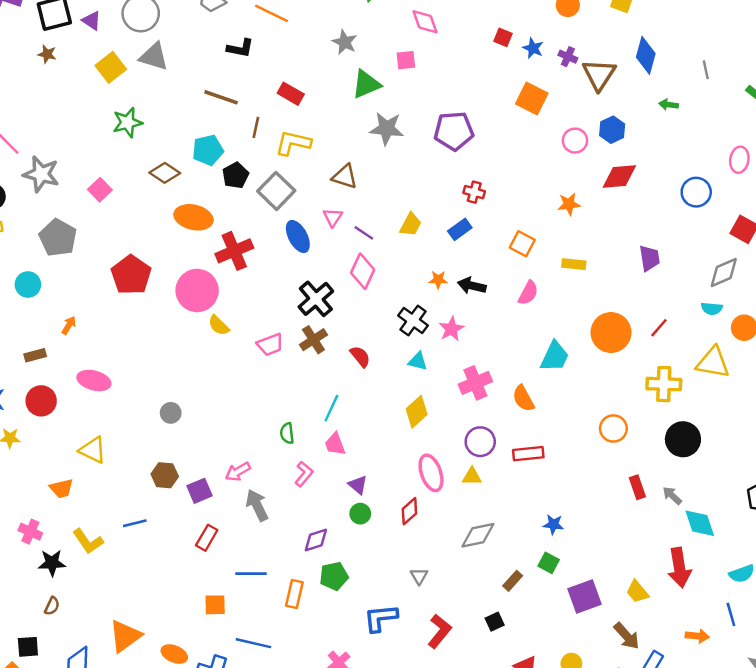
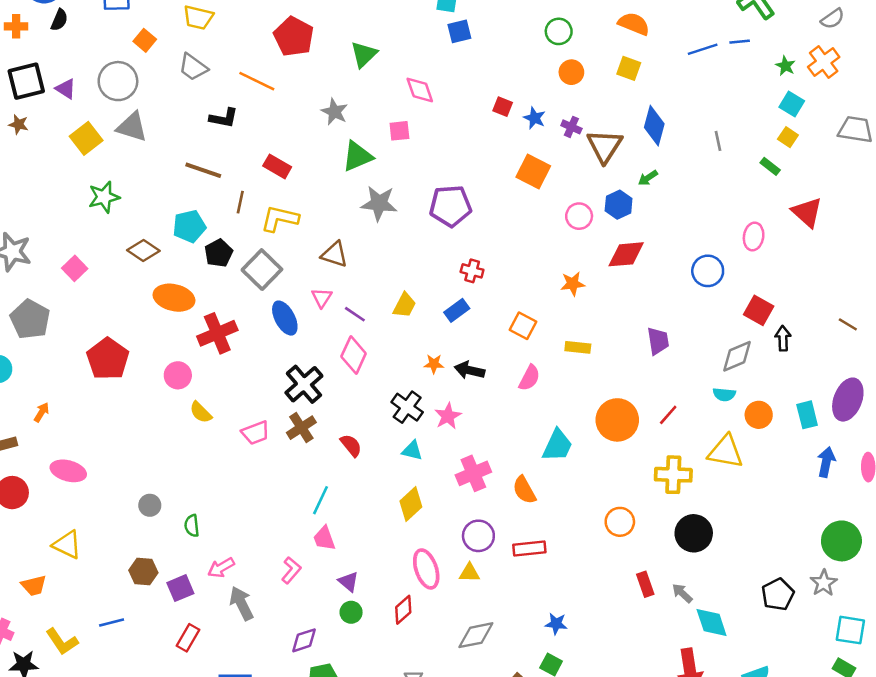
green arrow: (669, 105) -> (648, 178), moved, turned -42
pink circle: (197, 290) -> (178, 375), size x0.6
green semicircle: (287, 433) -> (192, 526), moved

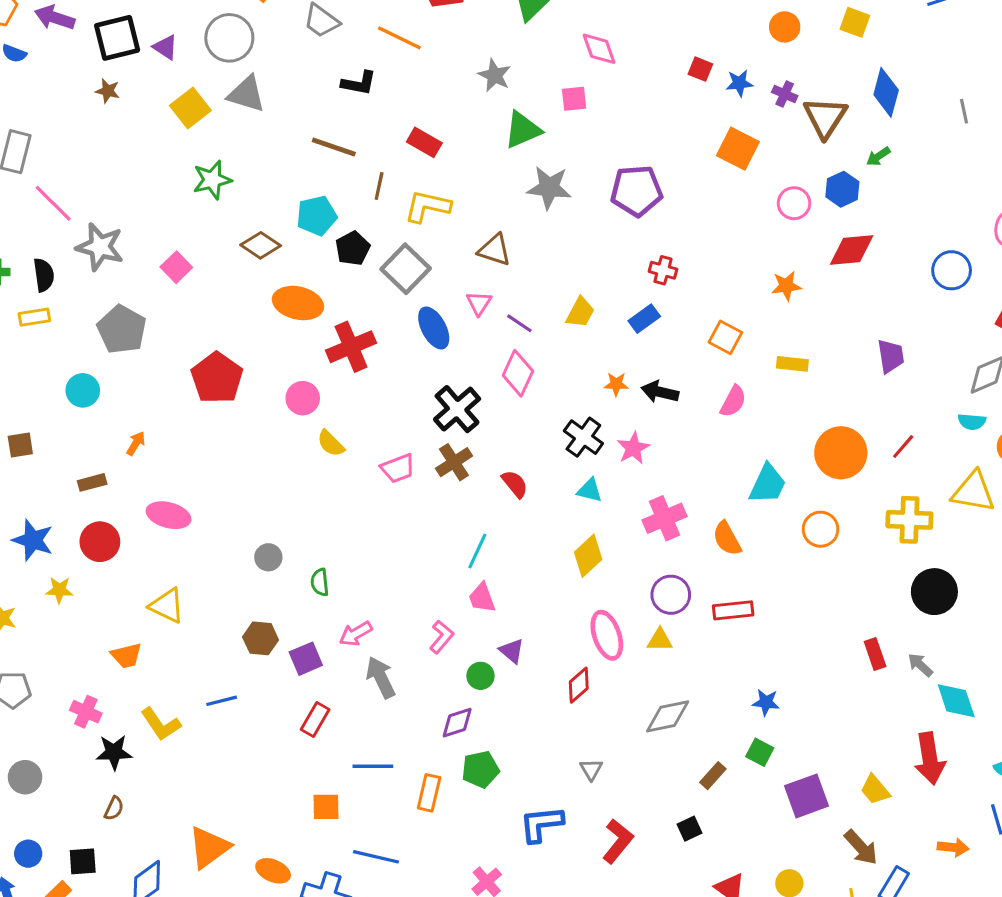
blue star: (534, 118) -> (739, 83), turned -30
orange circle: (620, 522) -> (821, 529), moved
green circle: (351, 612) -> (480, 676), moved

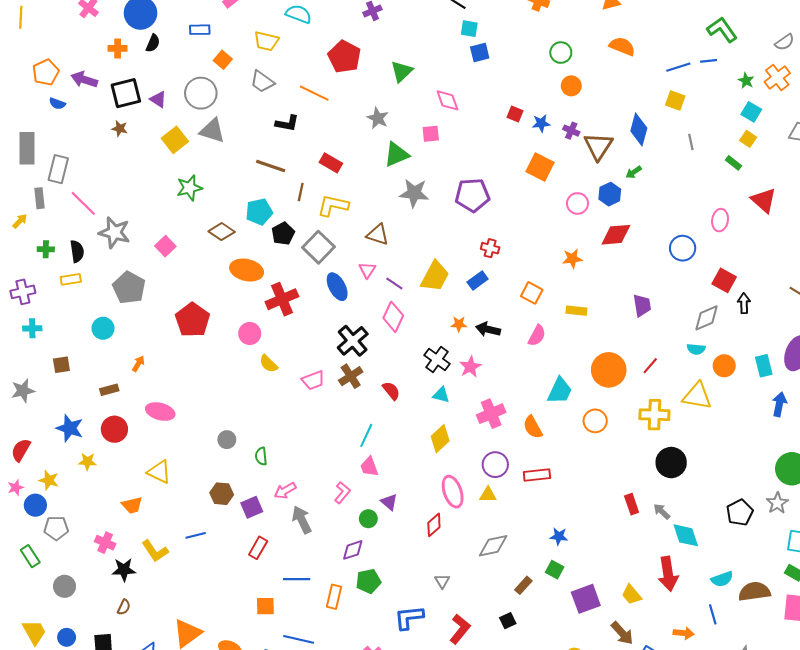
yellow square: (855, 22) -> (675, 100), moved
yellow trapezoid: (580, 312) -> (435, 276), size x1.5

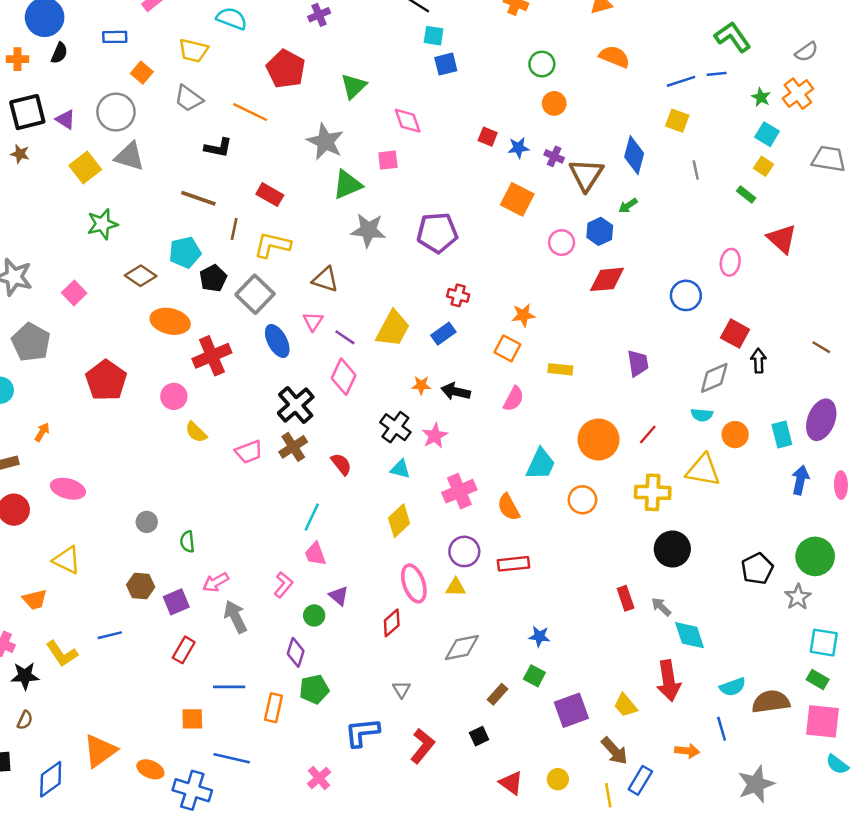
gray star: (378, 118) -> (325, 142), size x1.4
orange star: (572, 259) -> (523, 315), moved
black pentagon: (740, 512) -> (757, 569), moved
purple diamond: (353, 550) -> (296, 652), turned -55

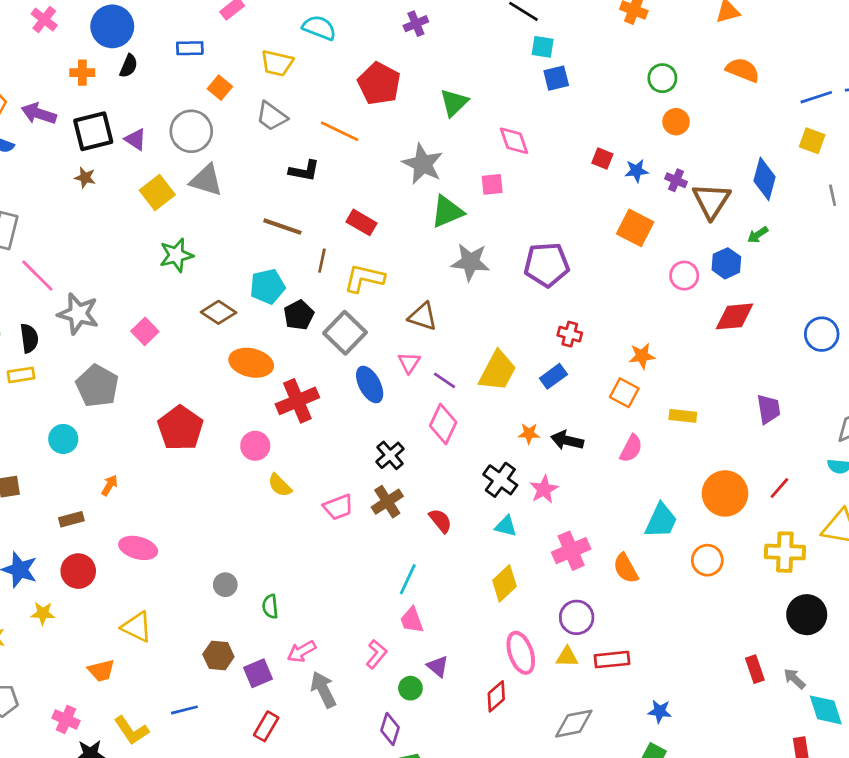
black cross: (296, 405) -> (390, 455), size x0.7
red rectangle: (514, 564) -> (612, 660), moved

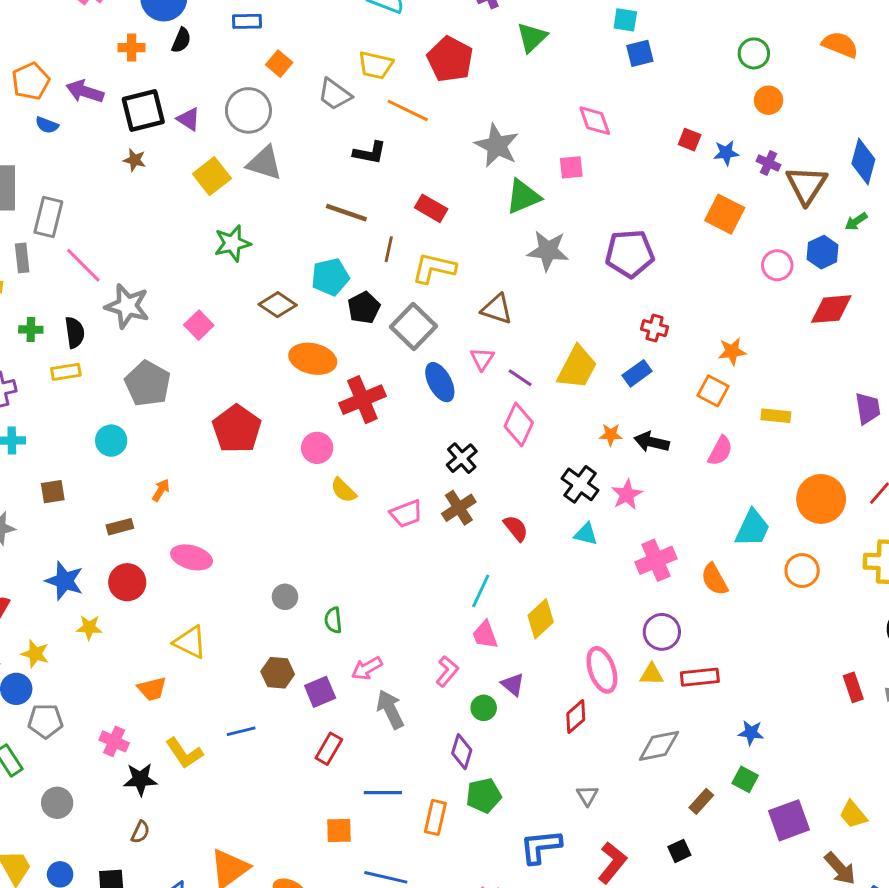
yellow trapezoid: (277, 63) -> (376, 65), moved
green triangle: (454, 103) -> (532, 37), moved
yellow diamond: (504, 583) -> (541, 619), moved

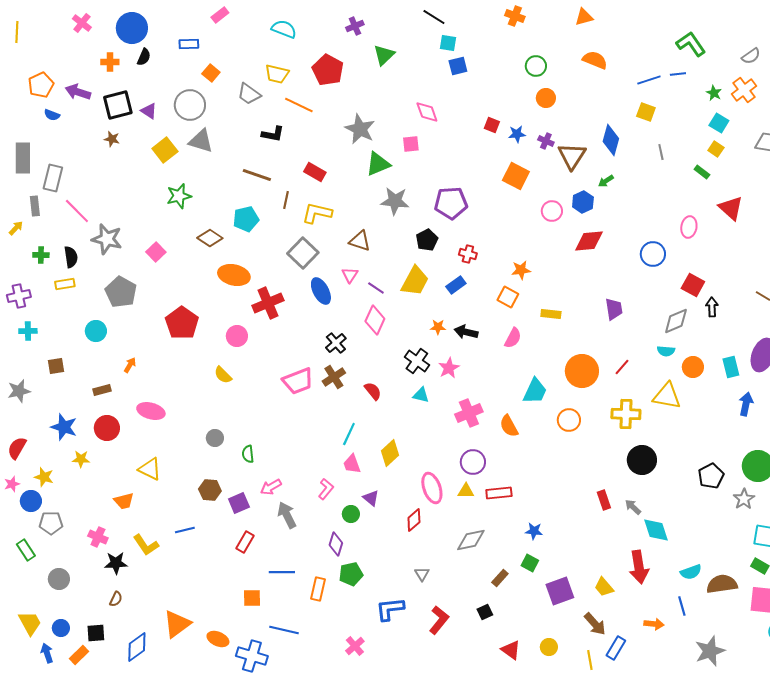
black pentagon: (364, 308) -> (427, 240), moved
yellow semicircle: (343, 490) -> (223, 375), moved
pink trapezoid: (406, 514) -> (298, 381), size x1.4

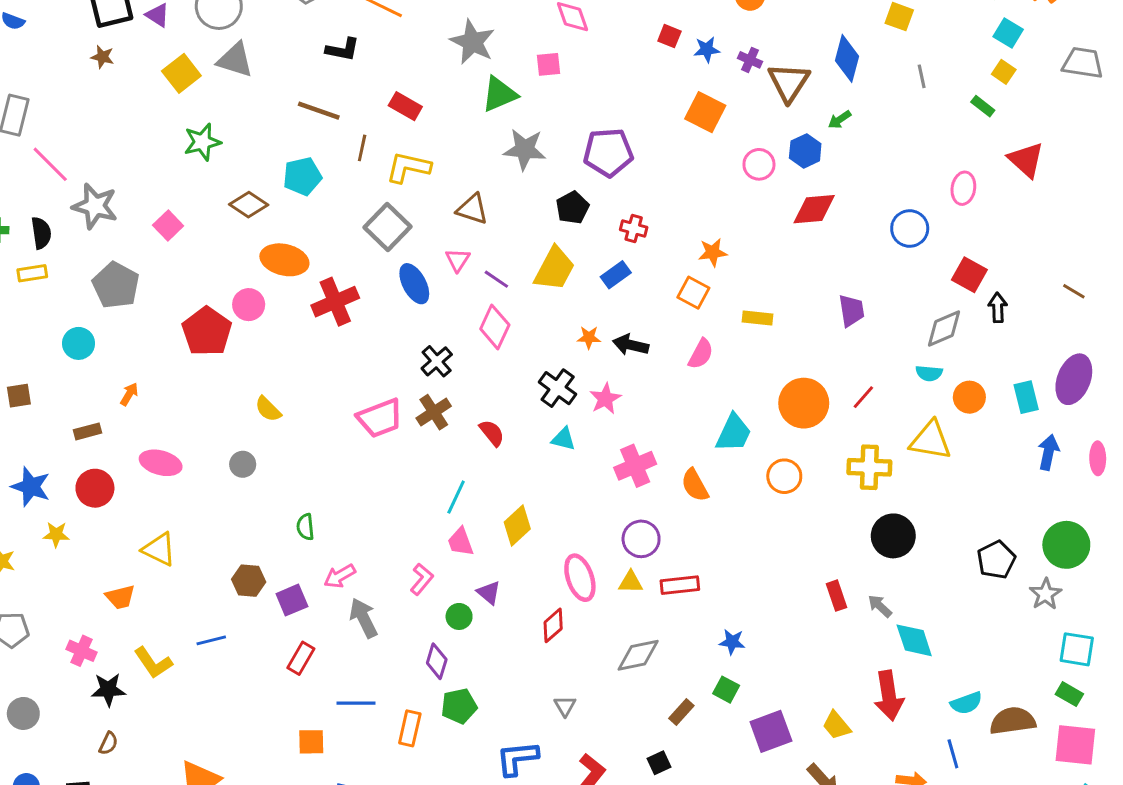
pink circle: (237, 336) -> (249, 305), moved
gray circle: (215, 438) -> (243, 464), moved

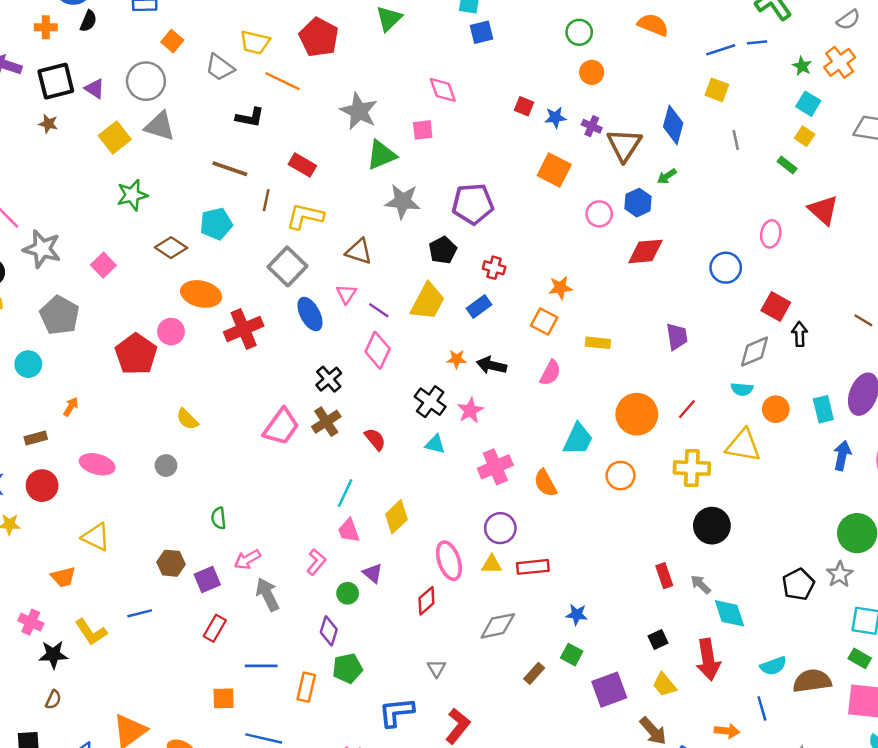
pink trapezoid: (380, 418) -> (281, 427), turned -33
black pentagon: (996, 560) -> (798, 584), moved
black square: (659, 763) -> (658, 640), moved

